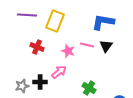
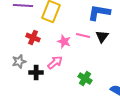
gray star: (22, 86) -> (19, 62), moved

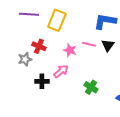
gray star: (19, 62) -> (25, 59), moved

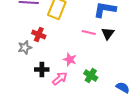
pink star: (70, 50) -> (70, 60), moved
pink arrow: (61, 71) -> (60, 78), moved

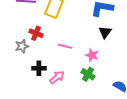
pink line: (89, 32) -> (65, 46), moved
pink star: (70, 60) -> (92, 55), moved

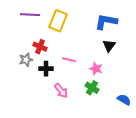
black cross: (39, 68) -> (46, 69), moved
pink arrow: (57, 77) -> (61, 91), turned 91

